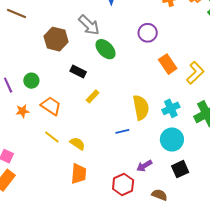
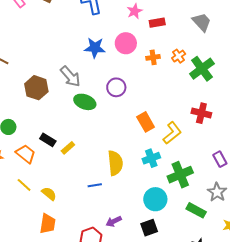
purple circle: (148, 33) -> (116, 87), moved
green ellipse: (106, 49) -> (85, 102), turned -30
black rectangle: (78, 71) -> (48, 140), moved
cyan cross: (171, 108) -> (151, 158), moved
cyan circle: (172, 140) -> (155, 199), moved

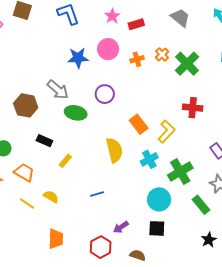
black rectangle: (48, 140) -> (44, 141), moved
yellow semicircle: (115, 163) -> (114, 150), moved
yellow semicircle: (49, 194) -> (51, 197), moved
green rectangle: (196, 210) -> (201, 205), turned 30
black square: (149, 228) -> (157, 228), turned 30

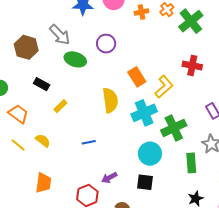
cyan cross: (149, 159) -> (144, 113), size x1.4
green rectangle: (201, 205) -> (191, 163), turned 30

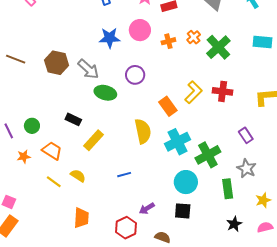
brown hexagon: (26, 47) -> (57, 63), moved
yellow L-shape: (164, 87) -> (193, 92), moved
yellow rectangle: (60, 106) -> (93, 140), size x1.5

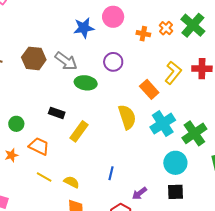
orange cross: (194, 37) -> (166, 28), moved
orange cross: (168, 41) -> (143, 34), moved, turned 32
blue line: (124, 175) -> (111, 173), moved, turned -56
yellow semicircle: (78, 176) -> (72, 182), moved

